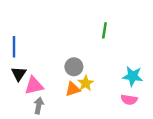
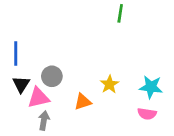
green line: (104, 30) -> (120, 13), moved
gray circle: (74, 67) -> (52, 76), moved
yellow star: (86, 83) -> (109, 84), moved

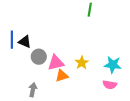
black triangle: (21, 84) -> (25, 42), moved, turned -40
pink triangle: (39, 98) -> (56, 63), moved

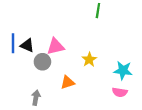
pink triangle: (56, 63) -> (56, 47), moved
yellow star: (82, 63) -> (89, 60), moved

